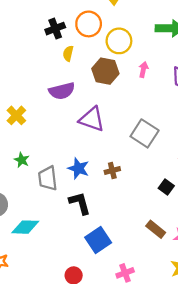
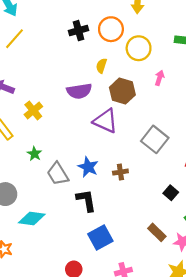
yellow semicircle: (68, 53) -> (101, 66), moved
brown hexagon: (105, 71) -> (122, 91), moved
gray trapezoid: (48, 178) -> (58, 174), turned -30

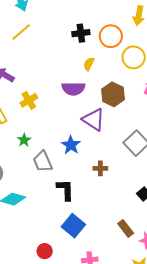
yellow semicircle: (101, 66) -> (89, 64), moved
blue star: (88, 167) -> (71, 145), moved
blue square: (100, 238) -> (73, 226), turned -30

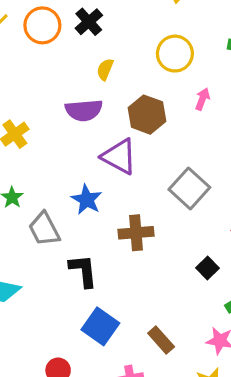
black cross: (81, 33) -> (89, 22), turned -30
orange circle: (111, 36) -> (42, 25), moved
brown cross: (100, 168) -> (136, 233), size x1.5
brown rectangle: (126, 228) -> (161, 340), moved

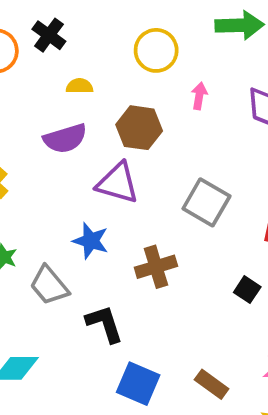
yellow semicircle: (105, 69) -> (80, 86), turned 80

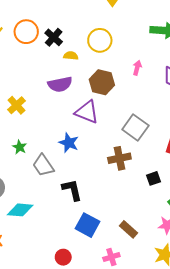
black cross: (49, 35) -> (54, 37), moved
yellow circle: (156, 50) -> (100, 40), moved
brown cross: (156, 267) -> (119, 158), moved
black square: (247, 290) -> (153, 178), turned 32

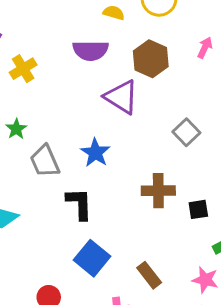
gray square: (135, 128) -> (186, 132), size x0.7
blue star: (69, 143) -> (95, 153), moved
brown cross: (119, 158) -> (158, 191), moved

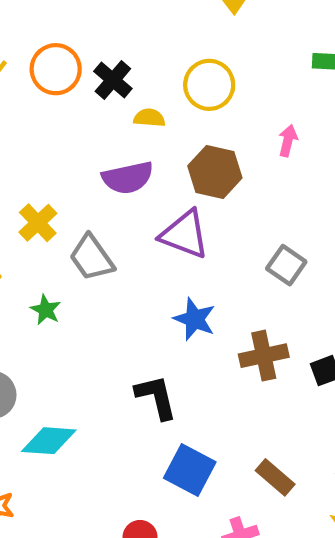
blue star: (95, 153) -> (195, 319), moved
gray trapezoid: (45, 161) -> (92, 258), moved

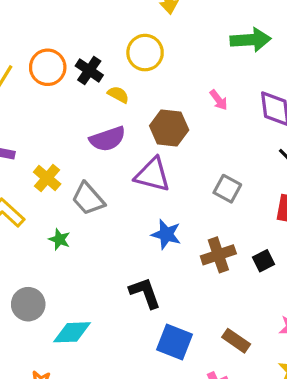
yellow circle: (209, 85) -> (145, 53), moved
yellow semicircle: (149, 118) -> (118, 95), turned 30
pink arrow: (288, 141) -> (219, 100), turned 135

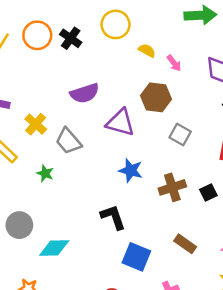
yellow semicircle: (118, 95) -> (147, 50), moved
brown hexagon: (169, 128) -> (156, 97), moved
brown rectangle: (236, 341) -> (185, 244), moved

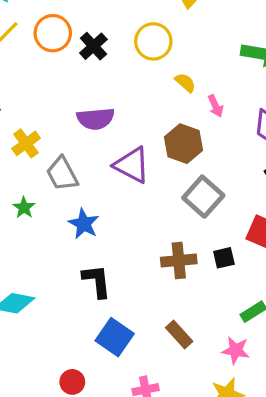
gray square: (180, 134) -> (203, 197), size x1.4
blue star: (131, 170) -> (84, 224), moved
black square: (208, 192) -> (224, 258), moved

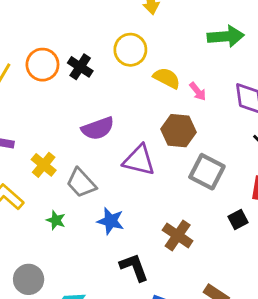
yellow semicircle: (185, 83) -> (167, 78), size x1.4
brown cross: (179, 260) -> (178, 235), moved, turned -36

